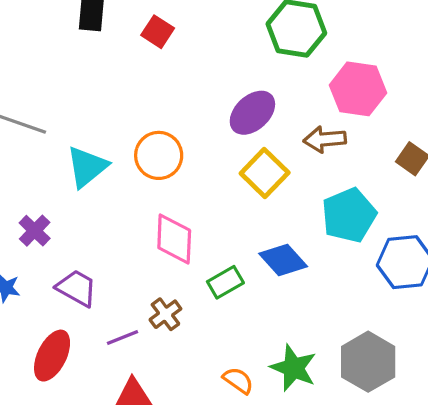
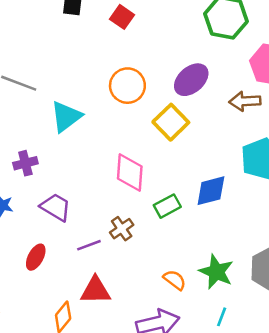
orange circle: (159, 155) -> (127, 86), moved
yellow square: (265, 173) -> (171, 122), moved
purple cross: (35, 231) -> (25, 163), turned 30
blue diamond: (283, 260) -> (211, 191), turned -64
red ellipse: (52, 356) -> (36, 257), size x0.7

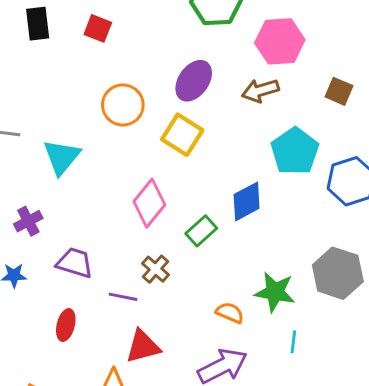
pink diamond: (130, 173) -> (149, 203), turned 48
purple line: (89, 245) -> (123, 297), turned 45

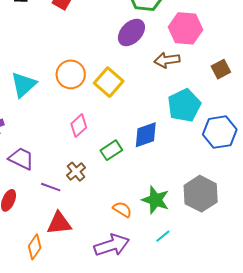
purple ellipse: (194, 81) -> (131, 32), moved
brown square: (339, 91) -> (221, 69), turned 30
orange circle: (123, 105) -> (71, 74), moved
pink diamond: (149, 203) -> (79, 126), size x0.7
cyan line: (293, 342) -> (163, 236), turned 35

